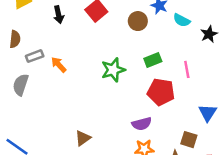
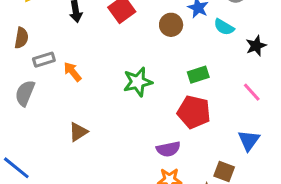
green rectangle: (153, 60) -> (198, 75), moved
pink line: (187, 69) -> (252, 92), moved, turned -35
brown triangle: (83, 138) -> (78, 132), moved

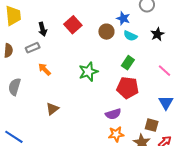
cyan semicircle: (224, 27) -> (130, 36), moved
black star: (256, 46) -> (157, 34), moved
gray rectangle: (44, 60) -> (33, 48), moved
green rectangle: (198, 75) -> (128, 63), turned -32

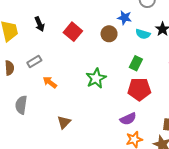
black arrow: (43, 29) -> (39, 24), moved
cyan semicircle: (130, 36) -> (143, 34), moved

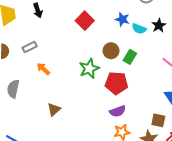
blue star: (125, 18) -> (122, 19), moved
red square: (73, 32) -> (85, 21), moved
brown circle: (109, 34) -> (111, 51), moved
red pentagon: (139, 89) -> (116, 83), moved

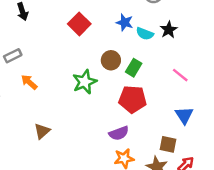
red pentagon: (116, 83) -> (133, 99), moved

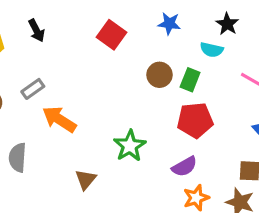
cyan semicircle: (145, 34) -> (212, 50), moved
orange arrow: (29, 82) -> (59, 119), size x1.5
green star: (85, 82) -> (130, 146), moved

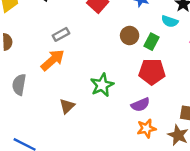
gray rectangle: (33, 89) -> (61, 34), moved
orange arrow: (59, 119) -> (53, 60), turned 100

